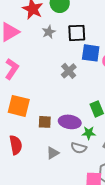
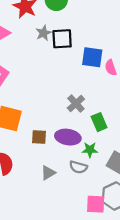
black square: (77, 33) -> (62, 39), moved
gray cross: (69, 71) -> (76, 104), moved

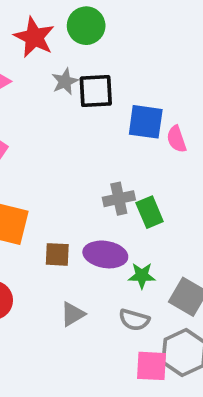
gray cross: (76, 104) -> (119, 199), turned 30
green rectangle: (99, 122) -> (150, 212), moved
gray semicircle: (78, 167) -> (134, 320), moved

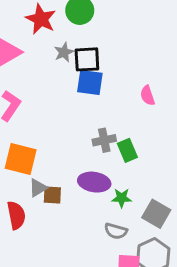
blue square: (146, 122) -> (90, 83), moved
brown square: (57, 254) -> (52, 195), moved
gray triangle: (73, 314) -> (38, 188), moved

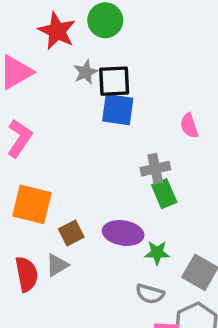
gray cross: (104, 140) -> (155, 169), moved
gray triangle: (38, 188) -> (57, 265), moved
brown square: (52, 195) -> (71, 233), moved, turned -30

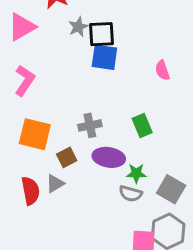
gray cross: (155, 169) -> (90, 125), moved
gray semicircle: (150, 294) -> (131, 194), moved

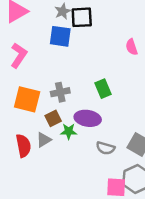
blue square: (104, 57) -> (60, 36), moved
gray cross: (90, 125) -> (60, 92), moved
green rectangle: (142, 125) -> (103, 89), moved
green star: (136, 173) -> (69, 131), moved

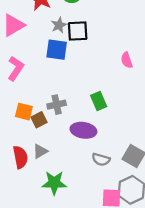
orange square: (27, 99) -> (24, 112), size x0.7
brown square: (53, 118) -> (39, 120), moved
green star: (69, 131) -> (54, 183), moved, size x1.5

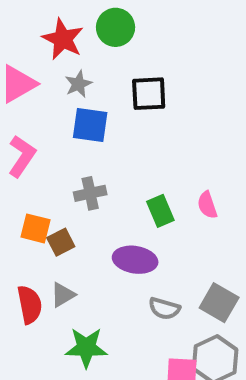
gray star: (59, 25) -> (78, 84), moved
black square: (78, 31) -> (149, 94), moved
pink semicircle: (127, 60) -> (207, 205), moved
gray cross: (57, 105) -> (90, 193), moved

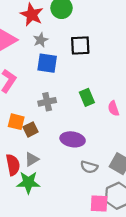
green rectangle: (160, 211) -> (87, 97), moved
green star: (86, 348) -> (28, 182), moved

